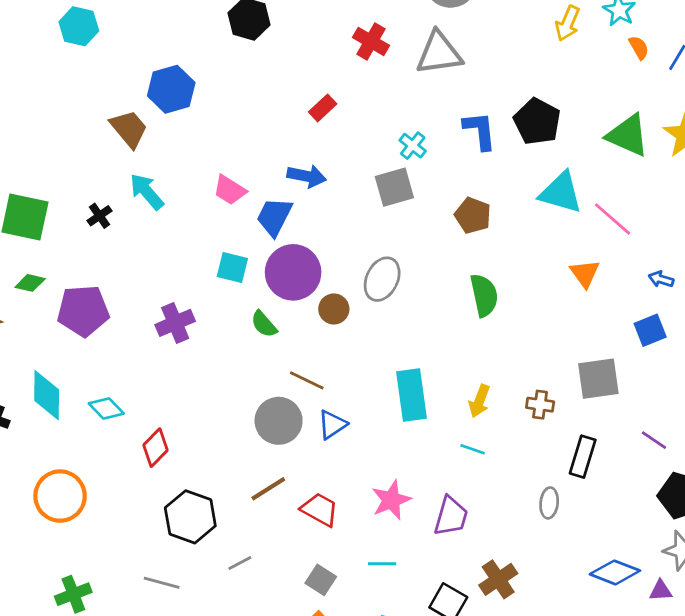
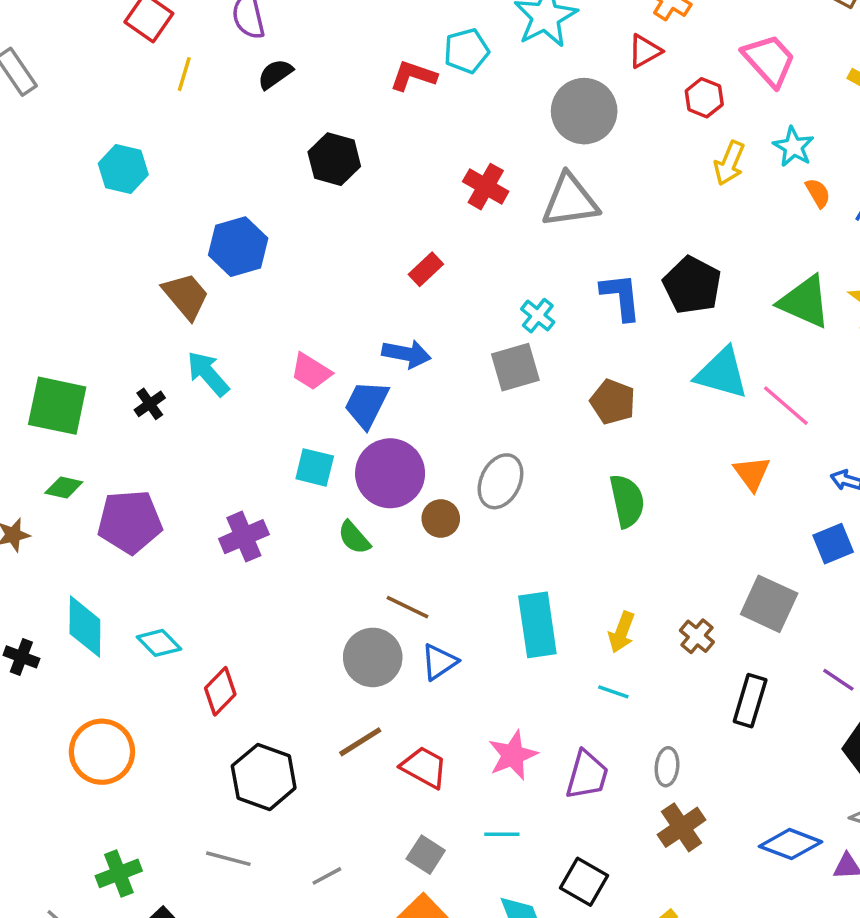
gray square: (598, 379) -> (769, 604), turned 33
brown cross: (540, 405) -> (697, 636), turned 32
gray ellipse: (549, 503) -> (667, 767), moved
gray line: (240, 563) -> (327, 876), moved
brown cross: (498, 579) -> (682, 827), moved

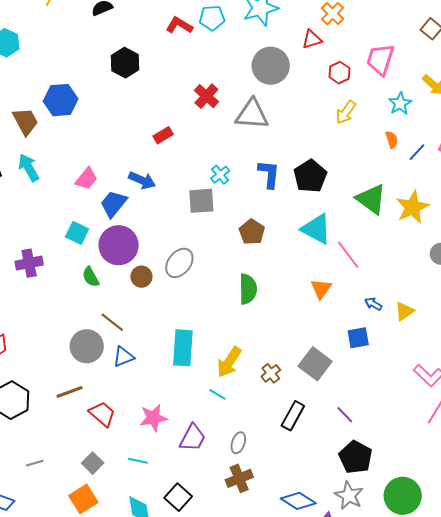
pink trapezoid: (769, 60) -> (380, 59), turned -132
cyan star: (793, 147) -> (400, 104), moved
pink trapezoid: (311, 371) -> (86, 179), turned -95
yellow arrow: (622, 632) -> (229, 362), size x1.4

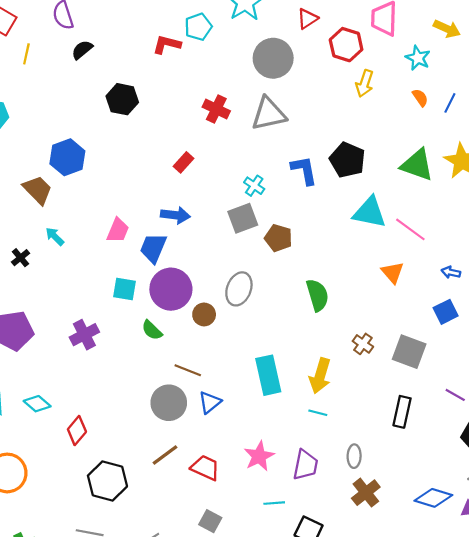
red hexagon: (339, 73) -> (346, 45), size x1.4
cyan arrow: (29, 168) -> (55, 236), size x0.7
brown pentagon: (252, 232) -> (278, 238), moved
brown cross: (271, 373) -> (363, 344), moved
cyan line: (138, 461) -> (274, 503), moved

